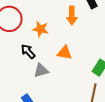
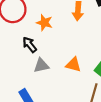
orange triangle: (64, 53) -> (73, 65), moved

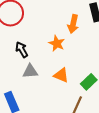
orange star: (44, 23) -> (57, 43), moved

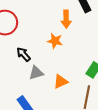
orange triangle: (61, 75) -> (61, 82), moved, turned -35

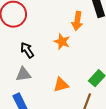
gray triangle: (36, 73) -> (23, 74), moved

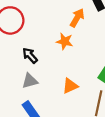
orange arrow: (77, 21) -> (77, 18), turned -150

